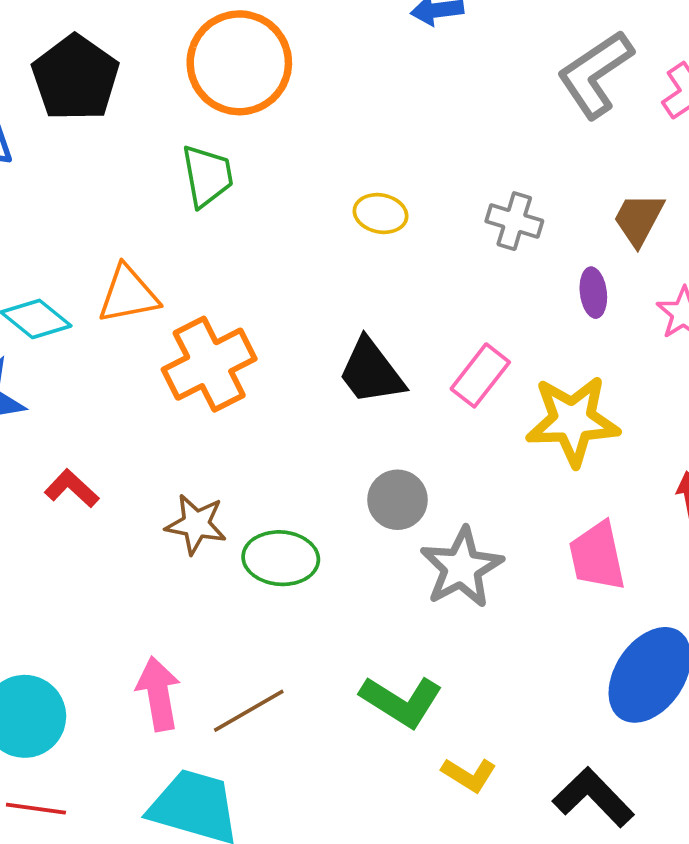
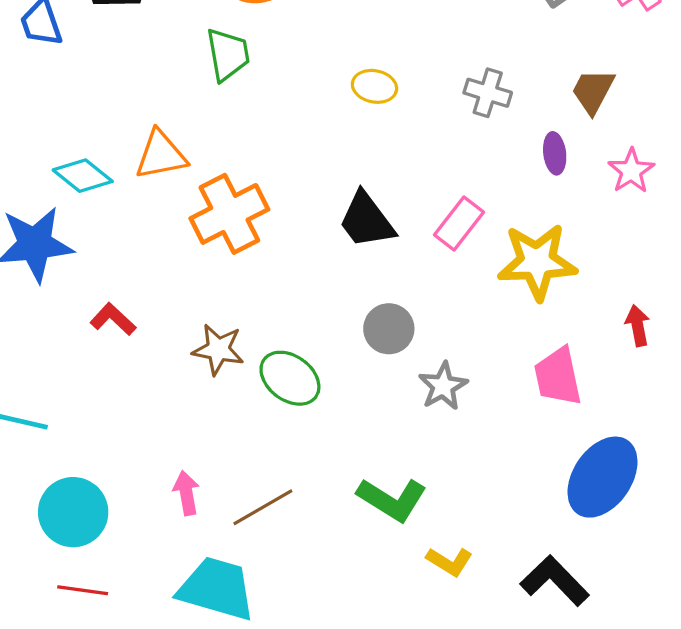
green ellipse: (281, 558) -> (290, 378), turned 32
gray star: (462, 568) -> (443, 386), size x0.7
pink arrow: (158, 694) -> (186, 493), size x0.7

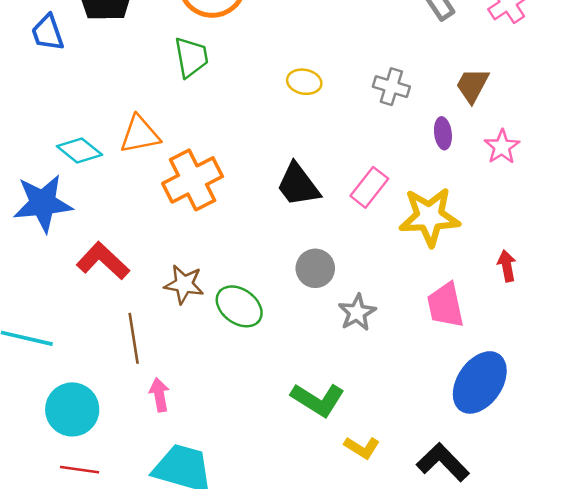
red L-shape: (113, 319) -> (103, 261), size x1.5
brown line: (263, 507) -> (134, 338), moved, turned -69

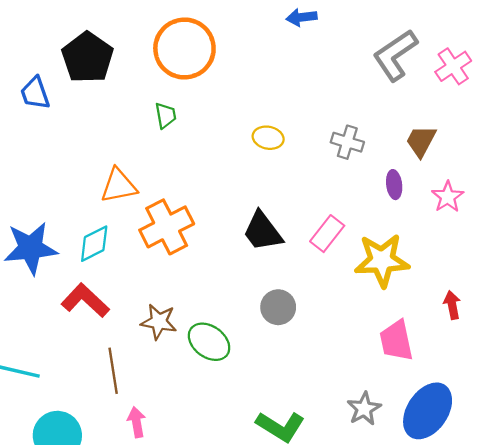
green trapezoid: (191, 57) -> (166, 115), size x0.7
cyan diamond: (80, 150) -> (94, 244), moved, turned -66
gray star: (357, 313) -> (364, 409), moved

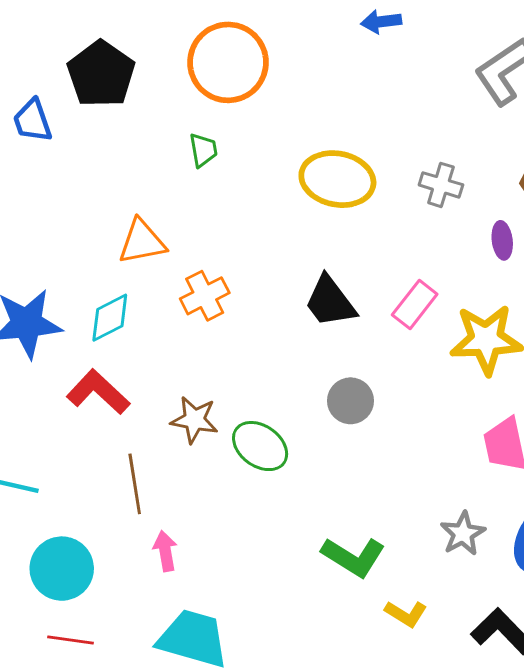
yellow ellipse: (268, 138) -> (337, 179), size x1.8
orange cross: (167, 227) -> (205, 296), size x0.7

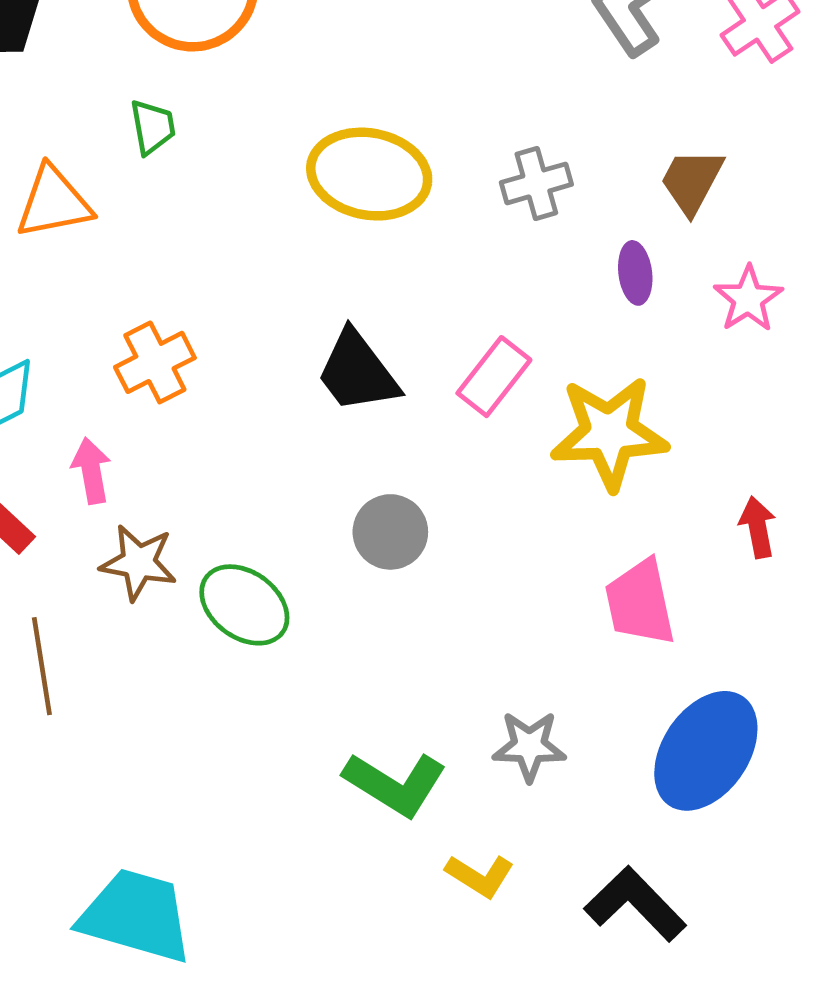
gray cross: (441, 185) -> (536, 183), turned -33
orange triangle: (142, 242) -> (54, 202), moved
gray star: (463, 534) -> (529, 746), moved, turned 30
pink arrow: (165, 551) -> (91, 471), moved

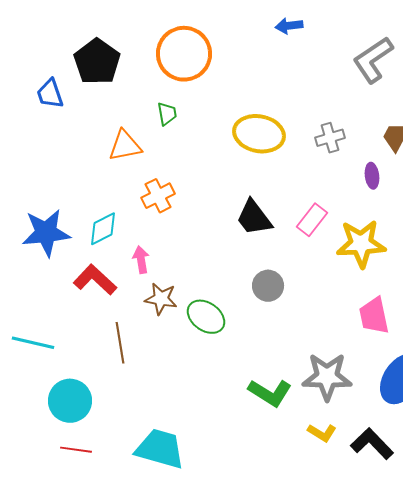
orange cross: (155, 362) -> (158, 196), moved
gray star: (529, 746) -> (327, 377), size x1.6
yellow L-shape: (480, 876) -> (322, 433), moved

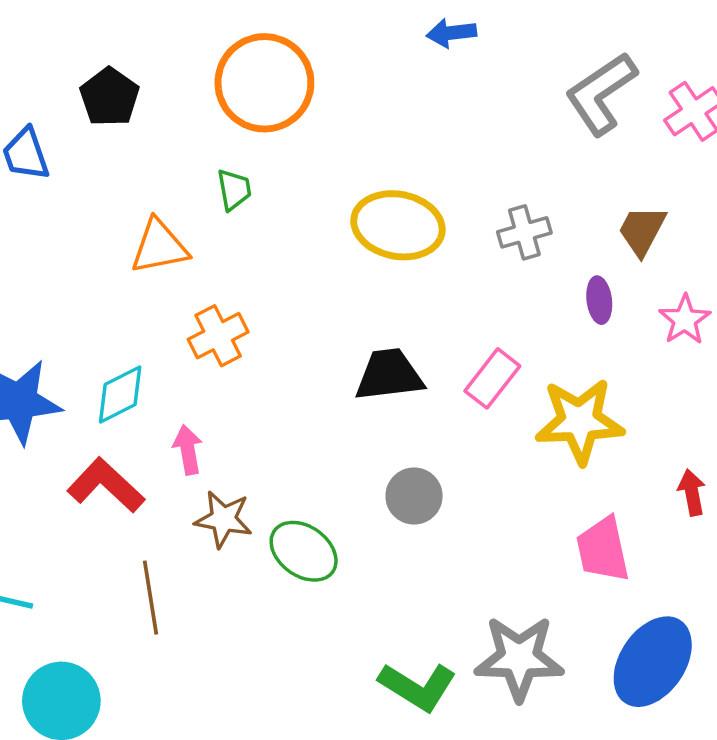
black pentagon: (97, 62) -> (109, 97), size x0.7
black trapezoid: (254, 218) -> (389, 375), turned 120

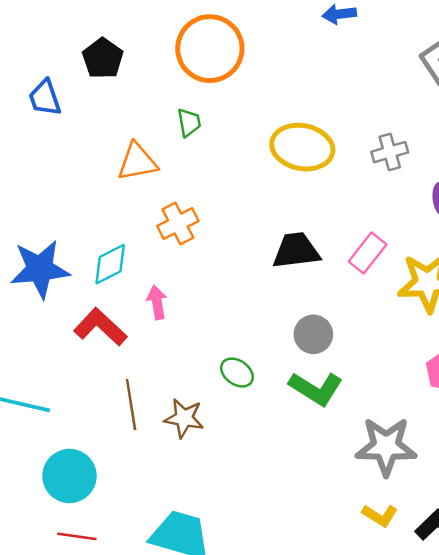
brown star: (223, 519) -> (184, 418), moved
green ellipse: (304, 551) -> (237, 373), size x0.7
green L-shape: (418, 687) -> (316, 389), moved

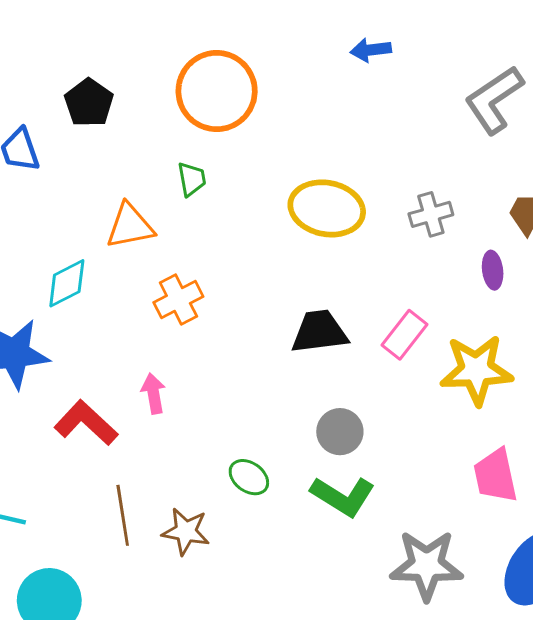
cyan diamond: (110, 264) -> (67, 283), moved

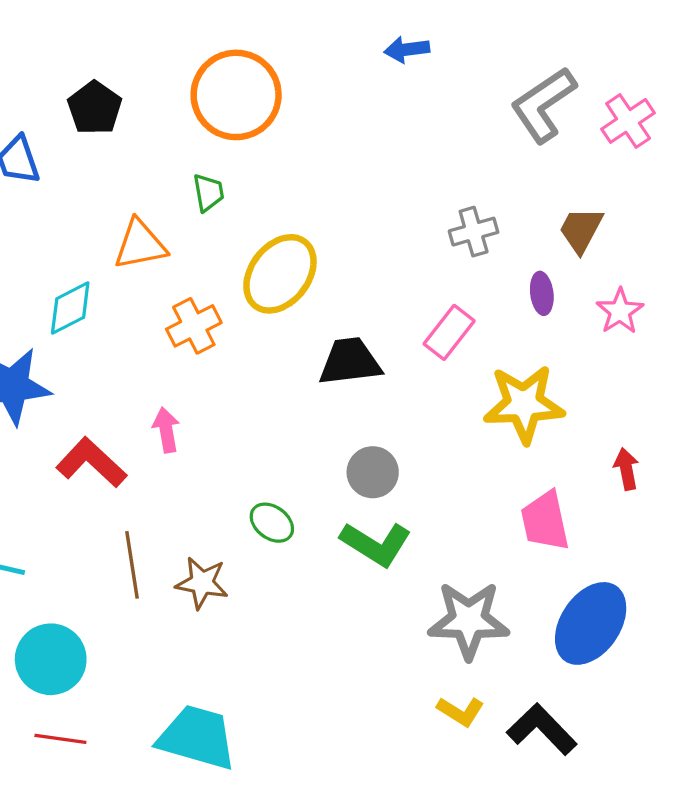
yellow ellipse: (327, 208) -> (280, 274), moved, turned -64
pink rectangle: (405, 335) -> (449, 332), moved

